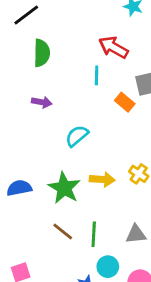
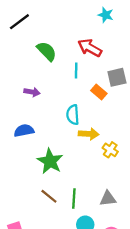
green semicircle: (42, 53) -> (47, 51), moved, turned -45
cyan semicircle: (77, 136) -> (73, 115), moved, turned -54
yellow arrow: (102, 179) -> (89, 134), moved
blue semicircle: (19, 188) -> (24, 131), moved

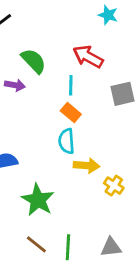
purple arrow: (32, 92) -> (15, 85), moved
orange rectangle: (99, 92) -> (71, 112), moved

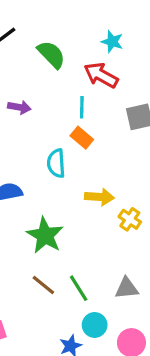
cyan star: (108, 15) -> (112, 42), moved
green semicircle: (34, 61) -> (51, 54), moved
cyan semicircle: (67, 141) -> (56, 163), moved
green line: (68, 247) -> (79, 288), turned -35

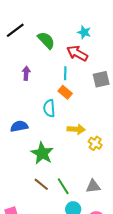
purple arrow: (19, 107) -> (26, 73), turned -96

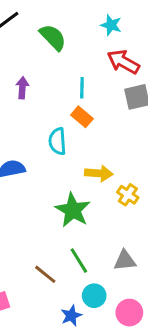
red arrow: (77, 53) -> (123, 62), moved
green star: (42, 153) -> (73, 210), moved
brown line: (41, 184) -> (45, 274), moved

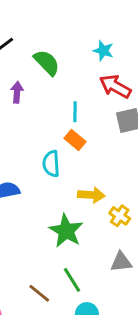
purple arrow: (22, 88) -> (17, 92), moved
gray triangle: (125, 261) -> (121, 262), moved

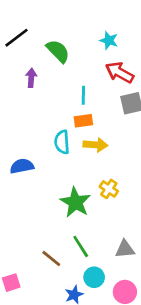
orange rectangle: (75, 140) -> (83, 121), turned -48
yellow arrow: (91, 195) -> (95, 145), moved
yellow cross: (120, 216) -> (109, 189), moved
gray triangle: (121, 262) -> (125, 249), moved

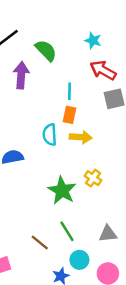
purple arrow: (31, 78) -> (21, 75), size x1.5
orange rectangle: (83, 121) -> (69, 115), turned -70

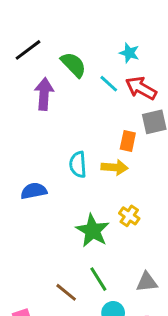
cyan line: (69, 91) -> (109, 84), moved, turned -49
orange rectangle: (69, 115) -> (128, 141), moved

